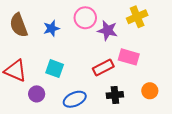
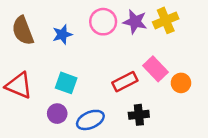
purple star: (107, 30) -> (135, 22), moved
pink rectangle: (129, 57) -> (155, 69), turned 30
orange circle: (150, 91) -> (181, 83), moved
purple circle: (37, 94) -> (57, 114), moved

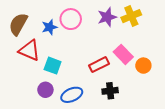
pink circle: (103, 22) -> (71, 19), moved
purple star: (135, 22) -> (107, 17), turned -30
brown semicircle: (23, 31) -> (18, 24), turned 50
red triangle: (19, 85) -> (29, 50), moved

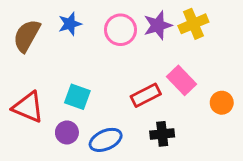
pink circle: (71, 19) -> (120, 30), moved
blue star: (49, 27) -> (70, 24), moved
red triangle: (29, 50) -> (28, 107), moved
orange circle: (143, 66) -> (222, 103), moved

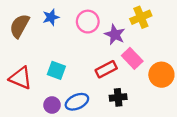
purple star: (158, 25) -> (115, 35), moved, turned -30
orange circle: (222, 103) -> (161, 75), size x1.5
purple circle: (67, 132) -> (52, 105), moved

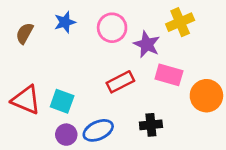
brown semicircle: (19, 26) -> (25, 33), size x0.7
pink rectangle: (132, 58) -> (169, 75), turned -30
red rectangle: (106, 69) -> (120, 82), moved
cyan square: (56, 70) -> (62, 101), moved

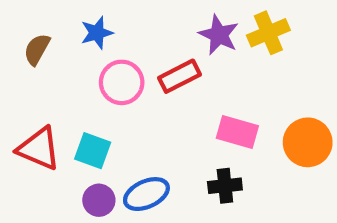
pink circle: (112, 28) -> (122, 82), moved
purple star: (147, 44) -> (219, 35), moved
pink rectangle: (169, 75) -> (237, 132), moved
red rectangle: (120, 82) -> (179, 76), moved

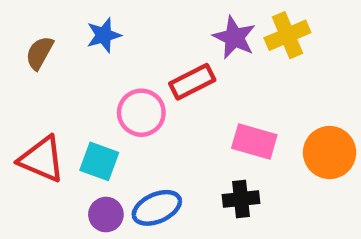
pink circle: (122, 82) -> (141, 113), moved

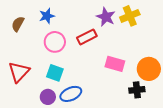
pink circle: (141, 113) -> (55, 42), moved
red triangle: (42, 159) -> (19, 72), turned 50
cyan square: (99, 161) -> (55, 73), moved
black cross: (241, 199) -> (137, 90), moved

